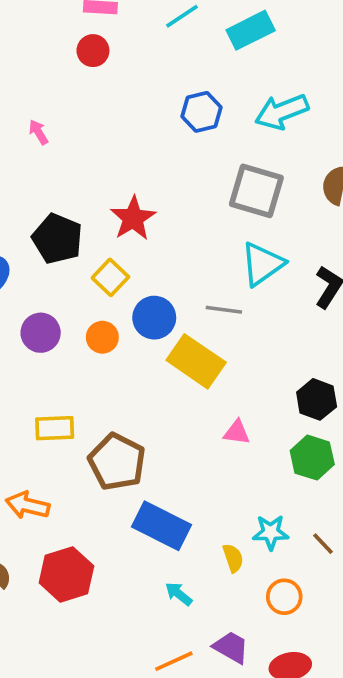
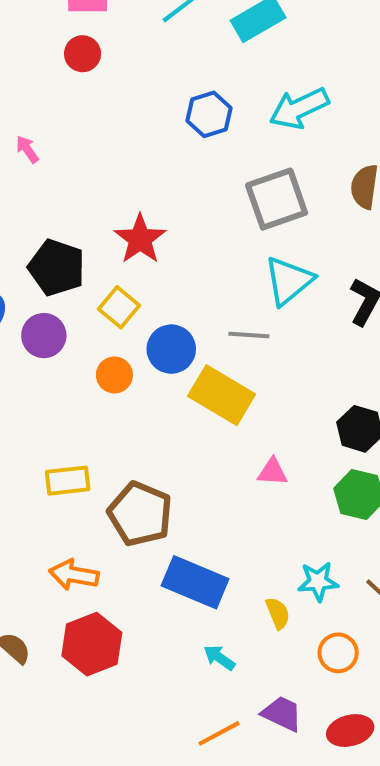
gray square: (256, 191) -> (277, 199), turned -32
purple circle: (41, 333) -> (44, 336), moved
orange arrow: (28, 505) -> (74, 575), moved

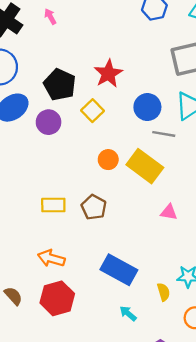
blue circle: (171, 349) -> (147, 107), moved
orange circle: (114, 375) -> (108, 160), moved
brown pentagon: (140, 514) -> (94, 207), moved, size x0.7

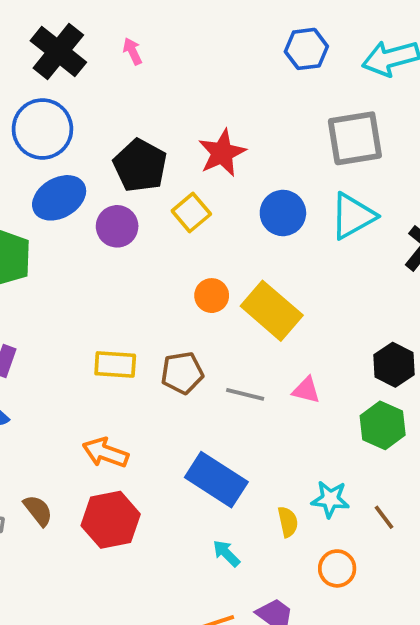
gray line: (164, 134) -> (245, 394), moved
brown pentagon: (94, 207) -> (182, 373), turned 30

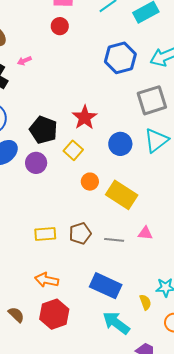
blue hexagon: (306, 49) -> (120, 58), size x1.4
pink arrow: (132, 51) -> (24, 61), moved, turned -80
orange circle: (212, 296) -> (90, 182), moved
cyan arrow: (226, 553) -> (116, 323), size x1.8

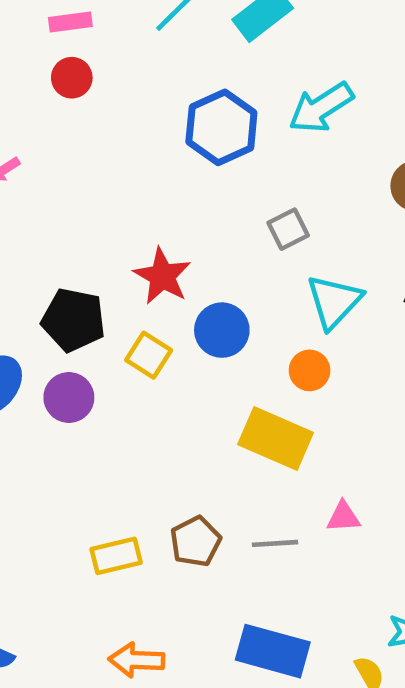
gray square: (152, 100) -> (288, 229), moved, size x0.6
blue circle: (120, 144) -> (222, 330), moved
orange circle: (90, 182) -> (310, 370), moved

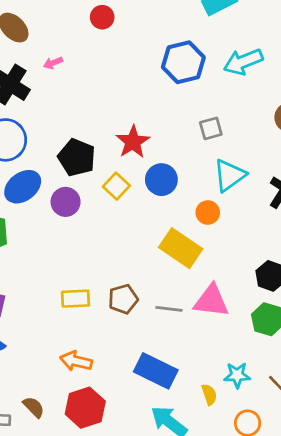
pink triangle: (343, 517) -> (211, 301), size x1.8

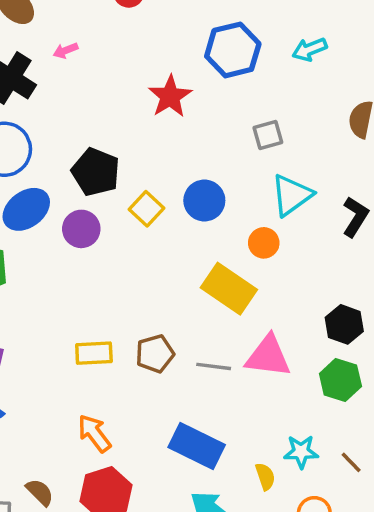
cyan arrow: (243, 62) -> (310, 49), size x0.7
red star: (133, 142) -> (170, 96), moved
orange arrow: (76, 361) -> (94, 433), turned 40

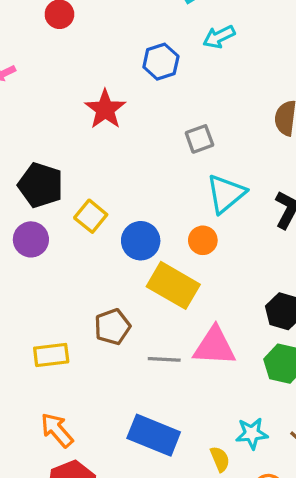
cyan arrow: (310, 49) -> (219, 37), moved
blue hexagon: (233, 50) -> (161, 62), size x0.7
blue circle: (204, 201) -> (141, 241), moved
brown pentagon: (155, 354) -> (112, 327), moved

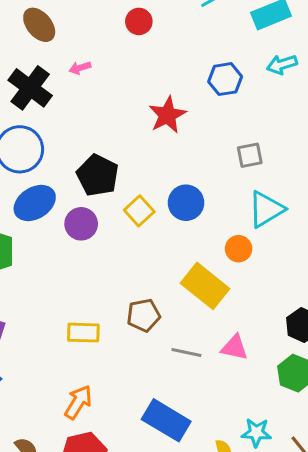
blue circle: (141, 241) -> (186, 203), moved
pink triangle: (215, 346) -> (234, 347), size x0.7
orange arrow: (57, 430) -> (78, 402), turned 64

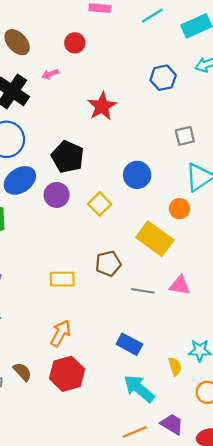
red circle: (139, 21) -> (75, 43), moved
red star: (167, 115) -> (102, 106), moved
yellow square: (139, 211) -> (100, 204), moved
blue rectangle: (166, 420) -> (129, 344), size x0.7

